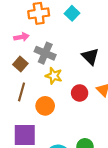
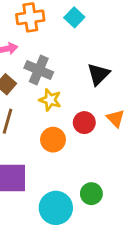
black triangle: (90, 56) -> (98, 74), turned 30
orange circle: (45, 106) -> (53, 140), moved

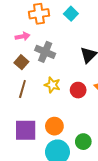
yellow star: (50, 100) -> (52, 85), moved
orange circle: (53, 140) -> (54, 126), moved

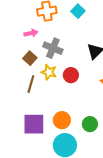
yellow star: (52, 85) -> (49, 72), moved
red circle: (78, 90) -> (71, 75), moved
green circle: (83, 142) -> (90, 124), moved

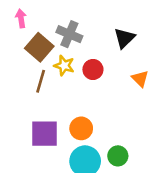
pink arrow: (31, 33) -> (21, 18), moved, turned -88
brown square: (30, 58) -> (39, 47), size x1.5
green circle: (90, 124) -> (118, 156), moved

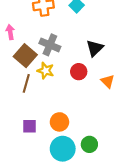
red circle: (93, 69) -> (79, 72), moved
purple square: (45, 134) -> (30, 126), size x0.6

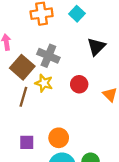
black triangle: (95, 48) -> (96, 47), moved

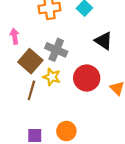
black triangle: (96, 47) -> (104, 41), turned -42
red circle: (79, 84) -> (87, 78), size x1.5

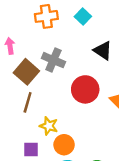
yellow star: (52, 77) -> (49, 126), moved

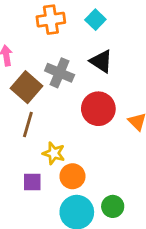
black triangle: (103, 51) -> (101, 61), moved

